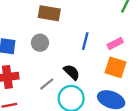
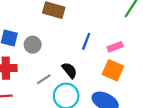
gray circle: (40, 43) -> (33, 45), moved

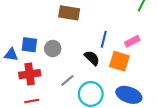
black semicircle: (69, 70) -> (92, 58), moved
orange square: (113, 70) -> (119, 61), moved

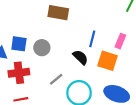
pink rectangle: (132, 41) -> (120, 41), turned -40

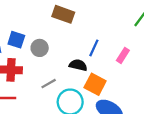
black semicircle: (80, 57) -> (78, 65), turned -42
orange square: (108, 61) -> (95, 84), moved

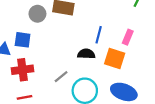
gray circle: (40, 48) -> (37, 14), moved
orange square: (95, 84) -> (115, 59), moved

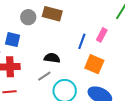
pink rectangle: (128, 37) -> (102, 35), moved
black semicircle: (86, 54) -> (52, 58), moved

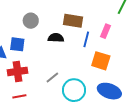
brown rectangle: (52, 14) -> (73, 21), moved
black semicircle: (52, 58) -> (56, 38), moved

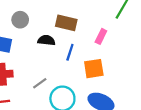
blue line: (86, 39) -> (70, 52), moved
orange square: (101, 61) -> (94, 69), turned -30

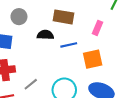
blue line: (70, 52) -> (69, 45), turned 63
gray line: (40, 83) -> (31, 84), moved

